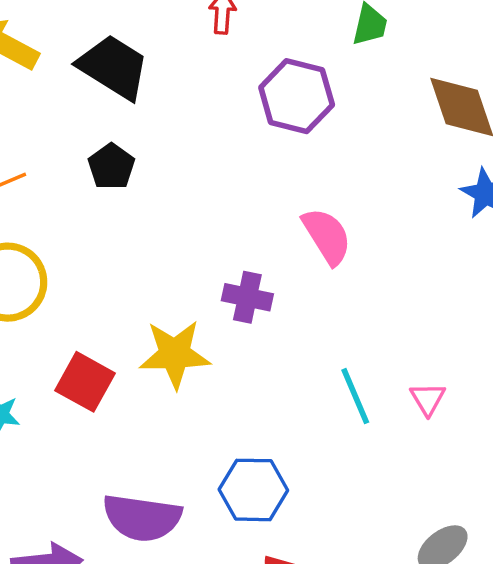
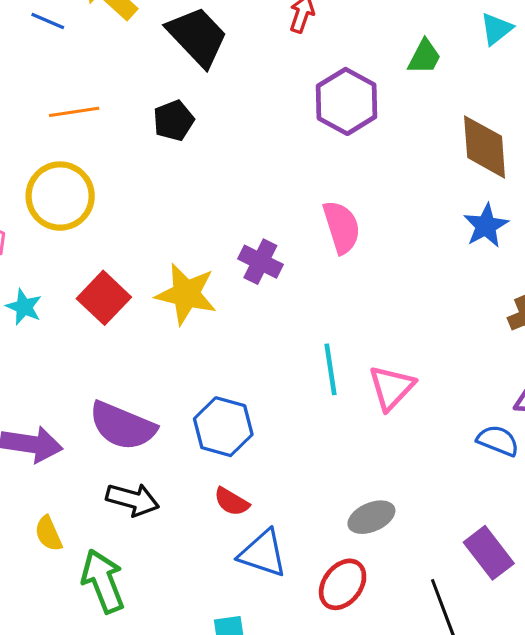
pink triangle: (428, 399) -> (392, 388), size x1.5

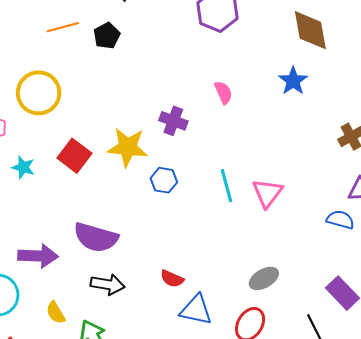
orange line: (74, 112) -> (63, 27), moved
blue star: (486, 226) -> (293, 81), moved
pink semicircle: (342, 227) -> (223, 93), size x0.7
blue hexagon: (223, 427) -> (164, 180), moved, size x0.7

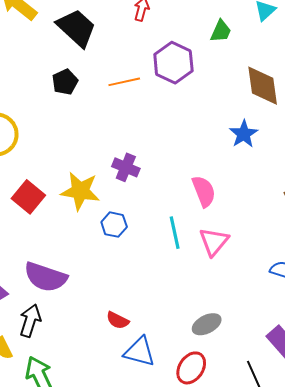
orange line: (63, 27) -> (124, 82), moved
pink semicircle: (223, 93) -> (204, 191), moved, size x1.4
black arrow: (108, 284) -> (30, 321), moved, turned -84

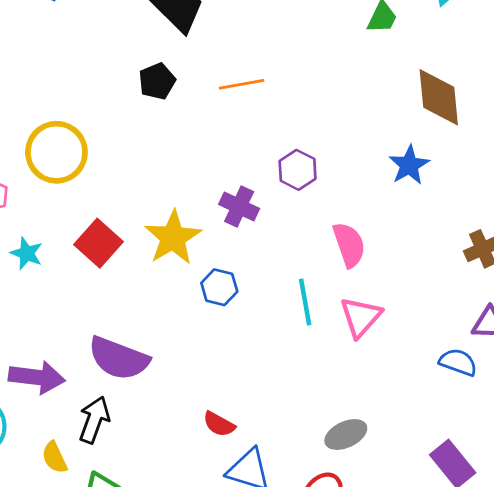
purple hexagon: (173, 63) -> (298, 170), moved, size x0.7
yellow star: (80, 191) -> (173, 238), turned 30

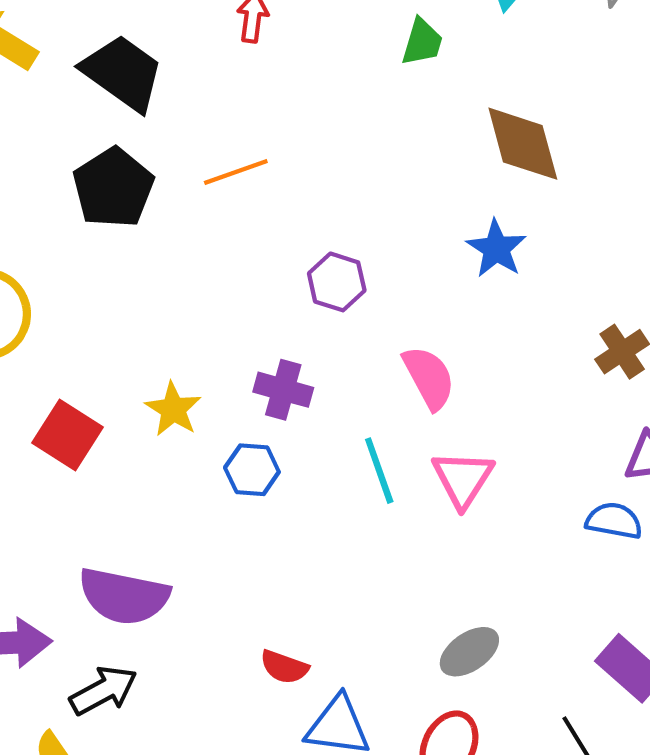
black pentagon: (157, 81) -> (113, 188), size x1.5
purple cross: (239, 206) -> (283, 390), moved
yellow star: (173, 238) -> (173, 409), size x0.7
black arrow: (94, 420) -> (103, 690), turned 51

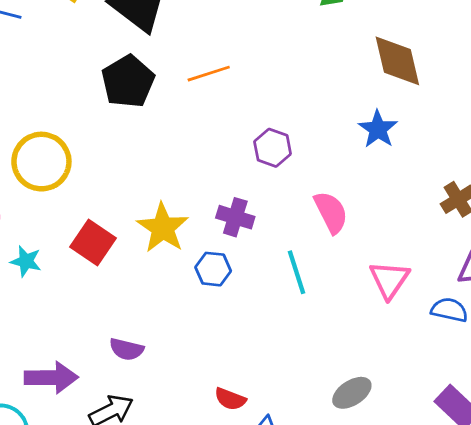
yellow star: (173, 409) -> (163, 228), size x1.4
pink triangle: (463, 479) -> (389, 280), moved
purple semicircle: (124, 596) -> (127, 349), size x0.6

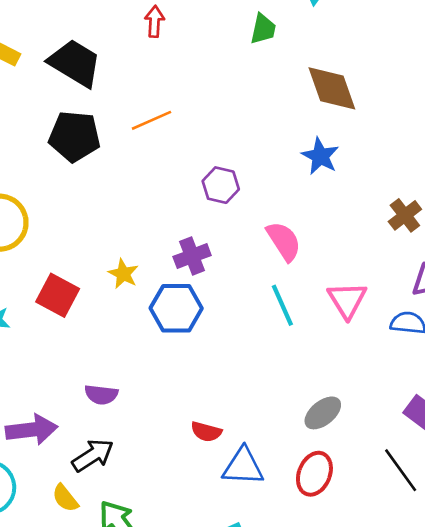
black pentagon: (128, 81) -> (74, 136), turned -30
purple cross: (235, 217) -> (192, 256), turned -32
yellow star: (163, 228) -> (123, 274), size x0.6
blue hexagon: (213, 269) -> (176, 308), size x1.5
cyan line: (296, 272) -> (282, 305), moved

